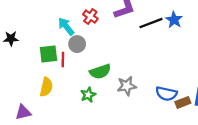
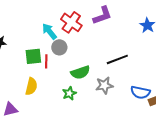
red cross: (90, 17) -> (71, 22), size x1.5
black line: (151, 23) -> (117, 59), moved

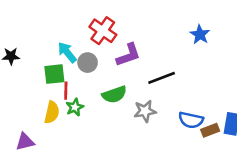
purple L-shape: (102, 15) -> (128, 55), moved
cyan arrow: (49, 31) -> (67, 52), moved
red line: (46, 61) -> (66, 91), moved
green star: (69, 93) -> (75, 107), moved

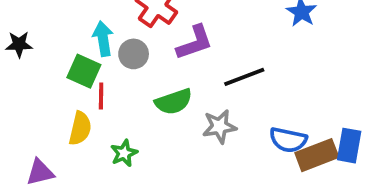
cyan arrow: (67, 52) -> (103, 39), turned 30
green square: (54, 74) -> (84, 71), turned 30
green star: (75, 107) -> (124, 153), moved
brown rectangle: (210, 130) -> (317, 155), size x1.5

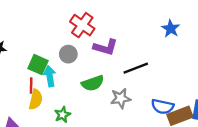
cyan arrow: (103, 39) -> (50, 76), moved
purple L-shape: (195, 42) -> (106, 47), turned 35
red line: (101, 96) -> (31, 86), moved

